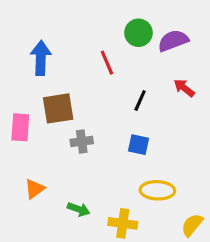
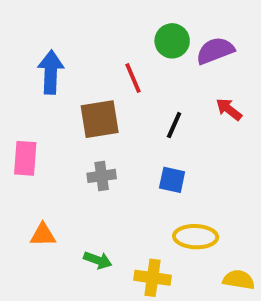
brown square: (58, 108) -> (100, 119), moved
orange triangle: (35, 189) -> (43, 235), turned 35
yellow semicircle: (192, 225) -> (239, 280), turned 60

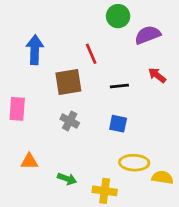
green circle: (172, 41) -> (118, 16), moved
black line: (174, 125) -> (119, 86), turned 60
gray cross: (102, 176) -> (70, 121), turned 36
yellow semicircle: (239, 280) -> (162, 177), moved

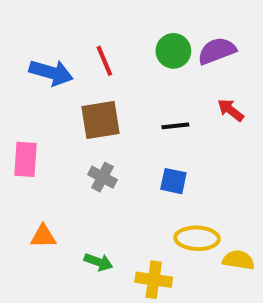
green circle: (118, 16) -> (173, 51), moved
blue arrow: (35, 50) -> (51, 73), turned 104
red line: (91, 54) -> (104, 61), moved

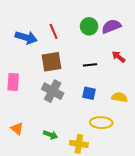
gray cross: (102, 177) -> (53, 91), size x1.5
orange triangle: (43, 236) -> (17, 129), moved, turned 40
yellow semicircle: (239, 260) -> (119, 97), moved

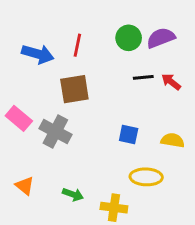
red line: (54, 31) -> (77, 45), turned 35
black line: (90, 65) -> (143, 77), moved
pink rectangle: (13, 82) -> (19, 118), turned -54
gray cross: (53, 91) -> (55, 132), moved

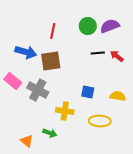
blue arrow: (38, 54) -> (26, 52), moved
orange triangle: (25, 186) -> (27, 141), moved
yellow cross: (114, 208) -> (65, 111), moved

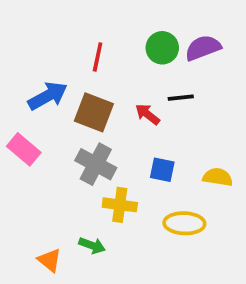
blue arrow: (26, 52) -> (48, 96), turned -45
red arrow: (117, 56) -> (147, 114), moved
brown square: (51, 61) -> (94, 112), turned 30
gray cross: (38, 90) -> (96, 164), moved

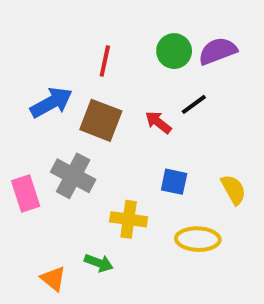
black line: (181, 98) -> (194, 104), turned -30
pink rectangle: (24, 149) -> (26, 194), moved, turned 32
gray cross: (96, 164) -> (73, 176), moved
yellow semicircle: (218, 177) -> (233, 190), turned 52

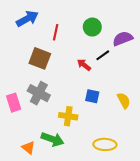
purple semicircle: (218, 51) -> (123, 39), moved
blue arrow: (51, 103) -> (27, 19), moved
brown square: (101, 120) -> (40, 58), moved
yellow ellipse: (198, 239) -> (105, 144), moved
green arrow: (99, 263) -> (52, 139), size x1.5

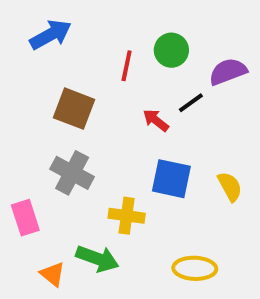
red line: (56, 32) -> (127, 66), moved
blue square: (92, 96) -> (171, 179), size x1.5
pink rectangle: (14, 103) -> (25, 218), moved

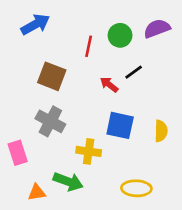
purple semicircle: (228, 72) -> (157, 29), moved
yellow semicircle: (230, 187) -> (161, 131), turned 30
orange triangle: (53, 274) -> (37, 192), turned -48

